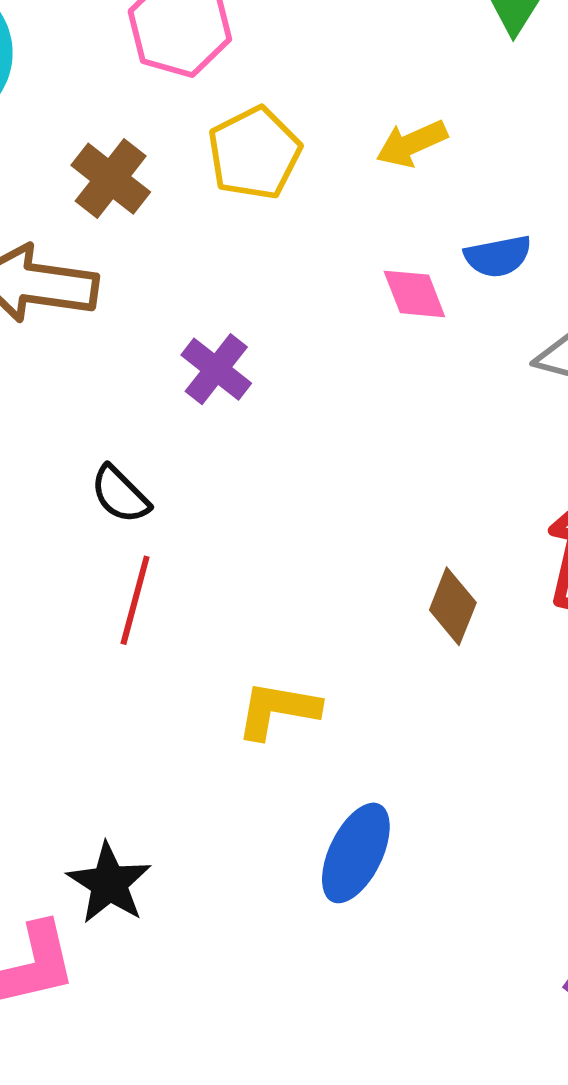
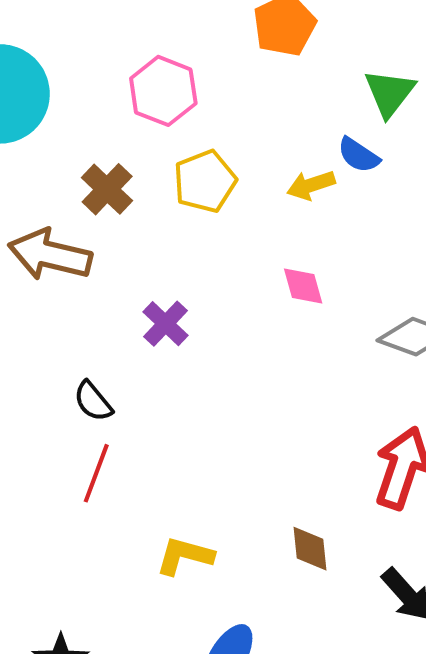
blue semicircle: (498, 256) -> (359, 155), moved, turned 39
brown diamond: (453, 606) -> (310, 549), moved, turned -33

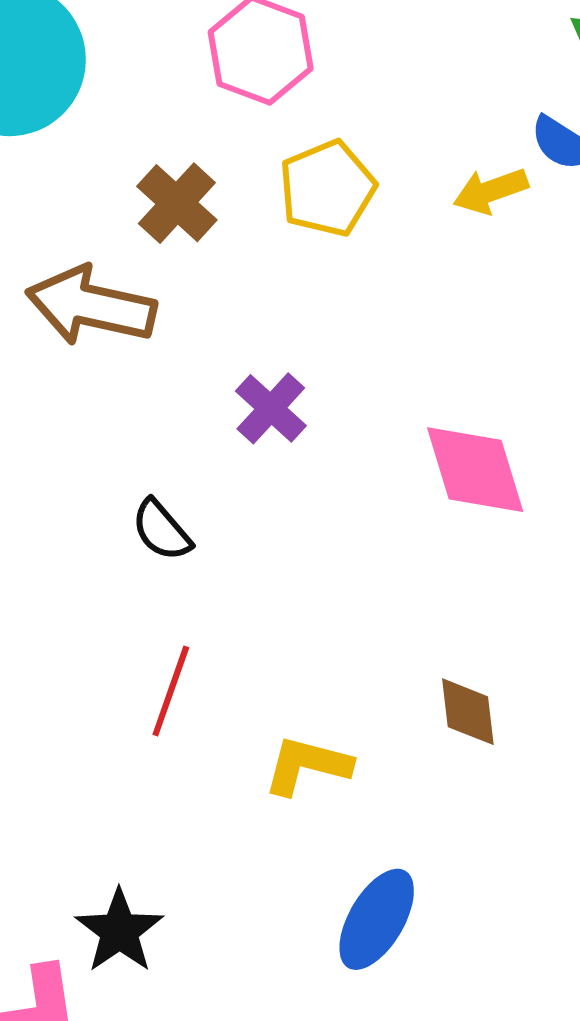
pink diamond: (303, 286) -> (475, 470), moved, size x1.6
red line: (96, 473) -> (171, 691), moved
brown diamond: (310, 549) -> (468, 712), moved

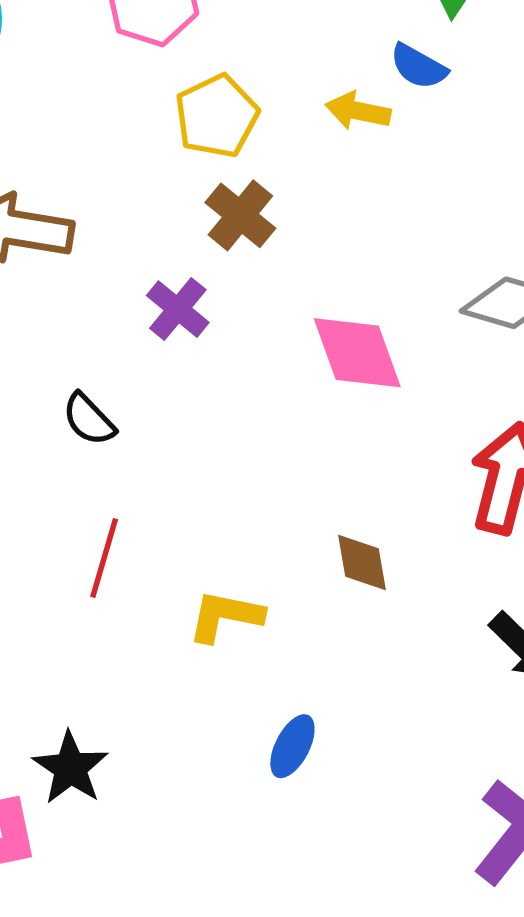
yellow arrow: (491, 191) -> (358, 111), turned 34
brown cross: (177, 203) -> (240, 215), moved
blue ellipse: (377, 919) -> (292, 746), size x0.7

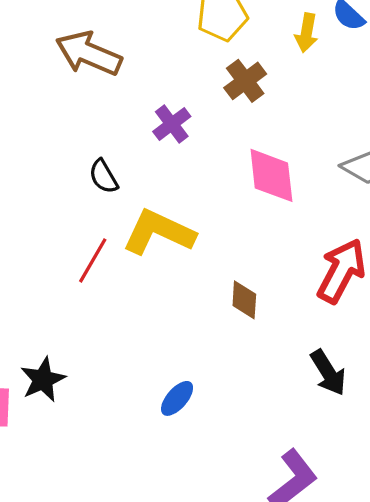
yellow arrow: (358, 111) -> (306, 33), turned -105
brown cross: (240, 215) -> (245, 81), moved
yellow L-shape: (225, 616) -> (159, 232), moved, size x1.5

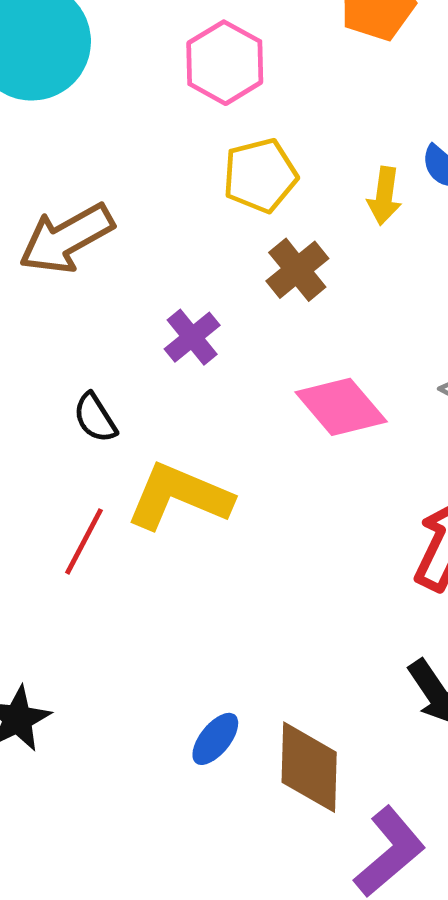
brown arrow: (89, 54) -> (66, 238), turned -50
pink diamond: (271, 175) -> (341, 407), turned -32
brown diamond: (244, 300) -> (309, 767), moved, size x1.6

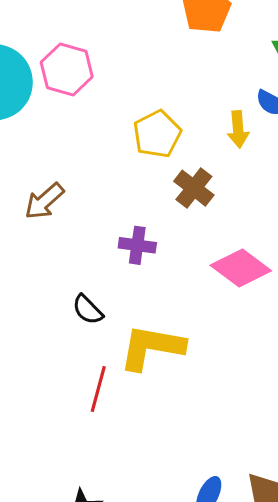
pink hexagon: (225, 63) -> (67, 69), moved
brown arrow: (66, 238) -> (44, 201), size x0.7
purple cross: (192, 337) -> (137, 245), turned -30

